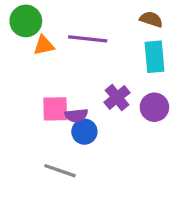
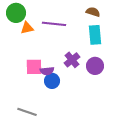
gray line: (60, 171) -> (27, 112), moved

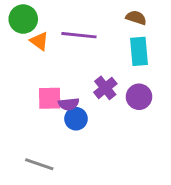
orange triangle: (27, 28) -> (39, 41), turned 48

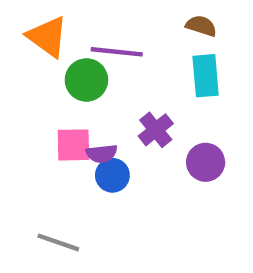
green circle: (23, 19) -> (86, 80), moved
orange triangle: (39, 41) -> (47, 37), moved, size x1.5
purple circle: (139, 97) -> (206, 162), moved

